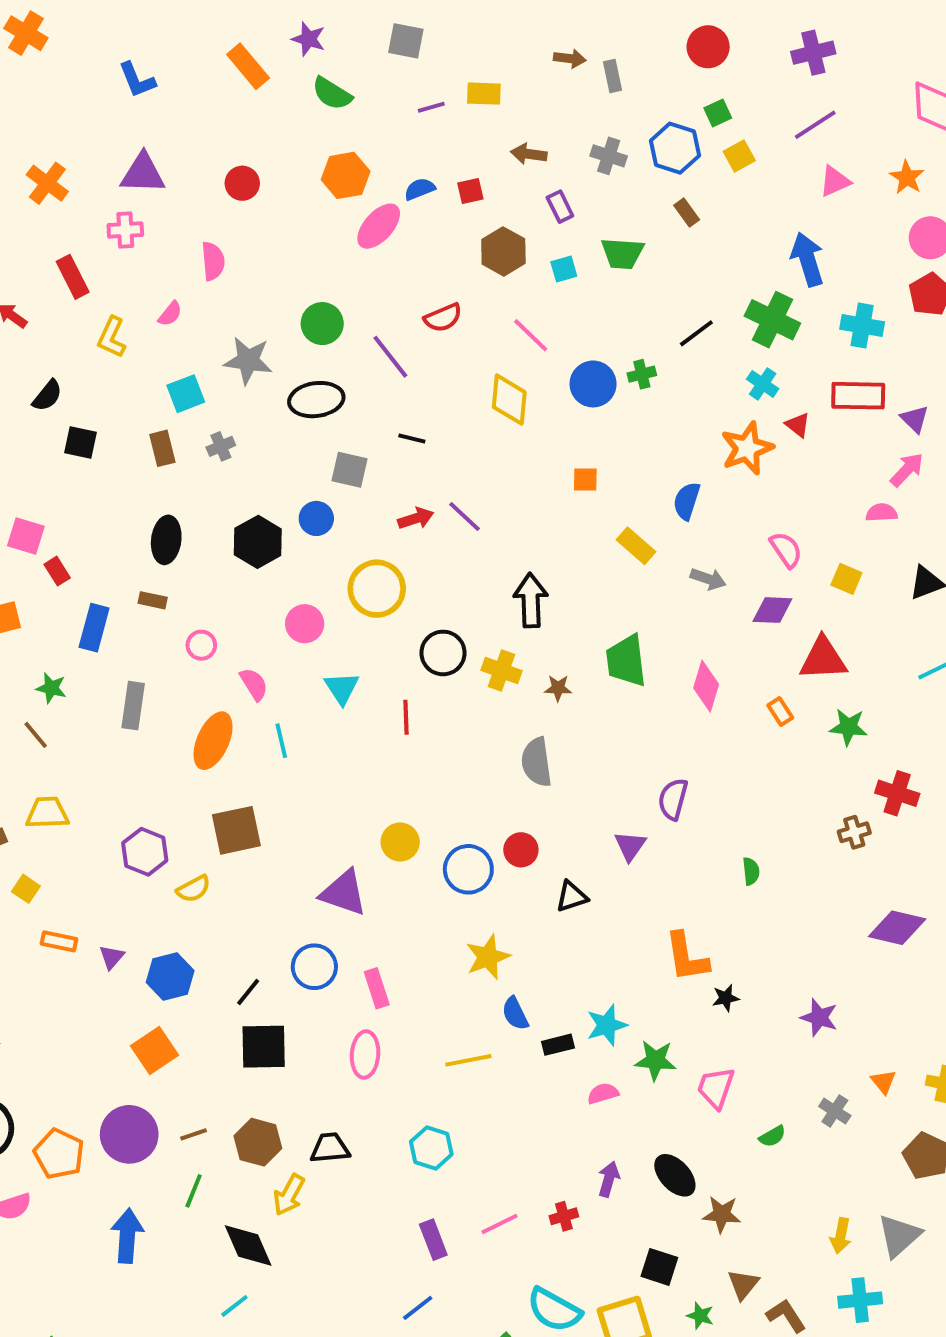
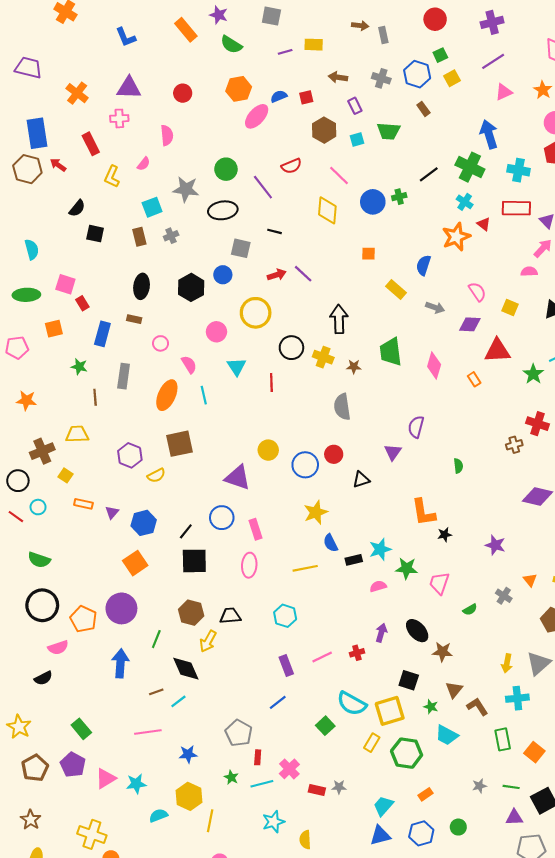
green star: (848, 727) -> (533, 374), moved, turned 30
brown line: (36, 735) -> (95, 397), moved, turned 35
brown line: (194, 1134) -> (156, 692), moved

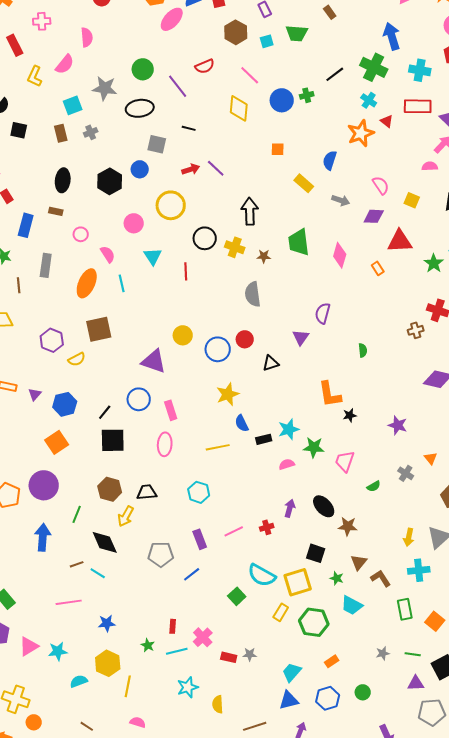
pink semicircle: (144, 164) -> (65, 64), size x1.5
cyan line: (178, 701) -> (98, 573), turned 70
gray pentagon: (239, 733) -> (161, 554), moved, turned -30

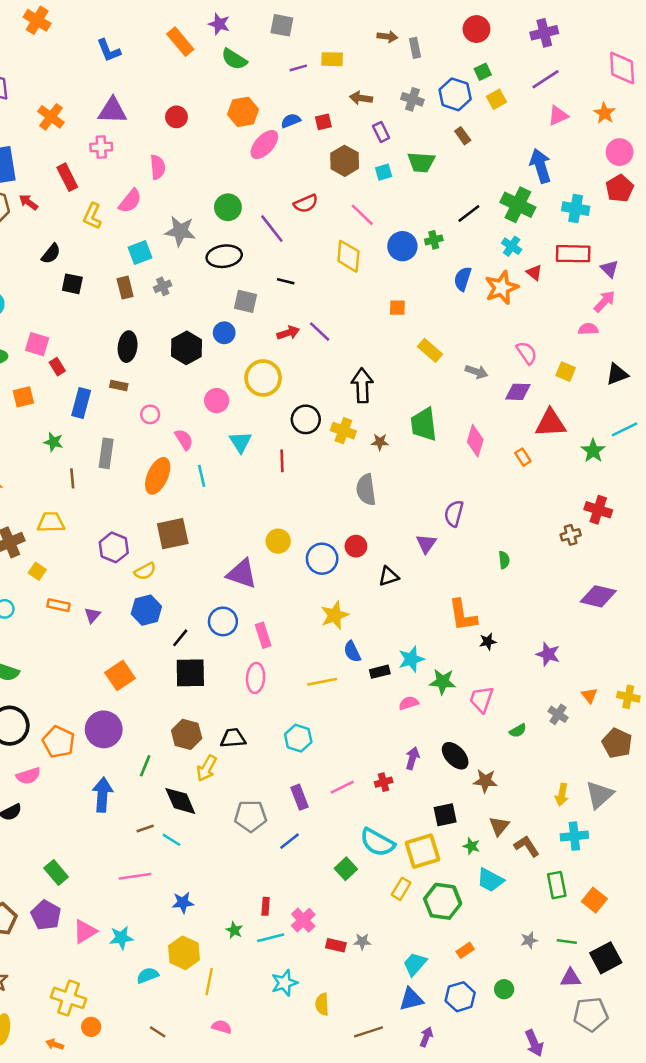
blue semicircle: (330, 160) -> (463, 279), moved
blue hexagon: (65, 404) -> (146, 610), moved
black square: (316, 553) -> (445, 815), turned -30

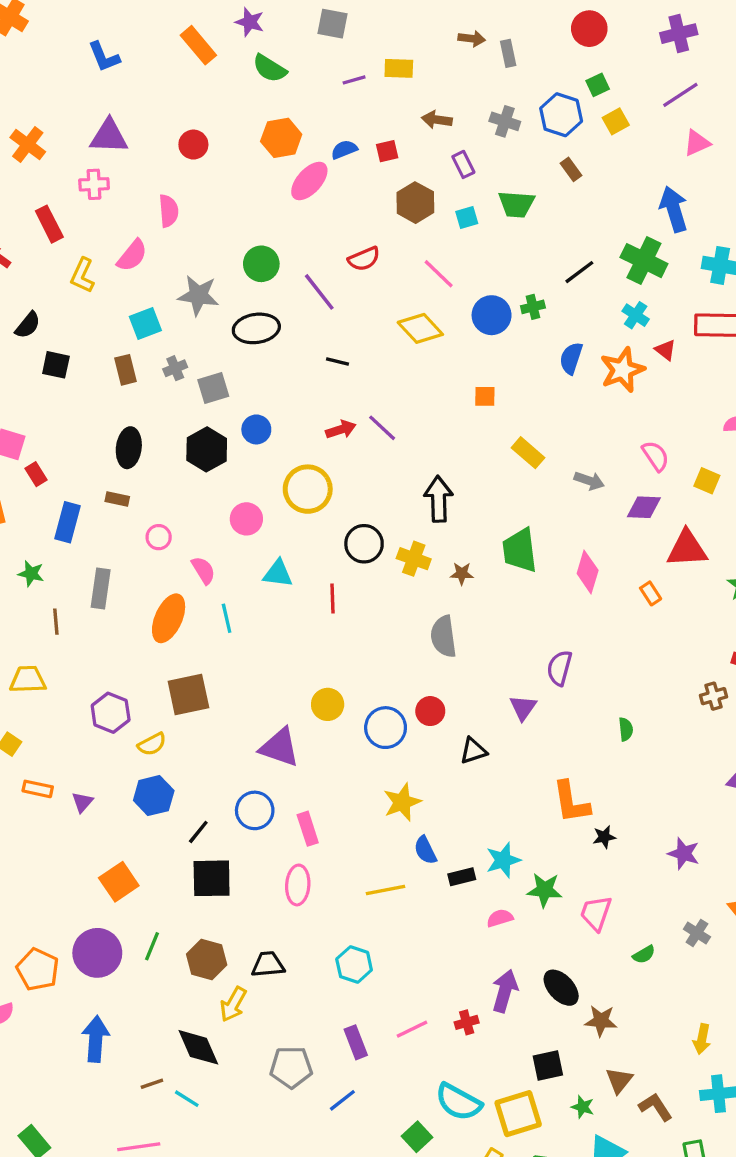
yellow diamond: (348, 256) -> (420, 328), turned -48
gray square: (246, 301) -> (213, 388), moved, turned -30
cyan triangle: (241, 442) -> (278, 574), turned -50
purple arrow: (412, 758) -> (505, 991), size x1.4
green line: (145, 766) -> (152, 946), moved

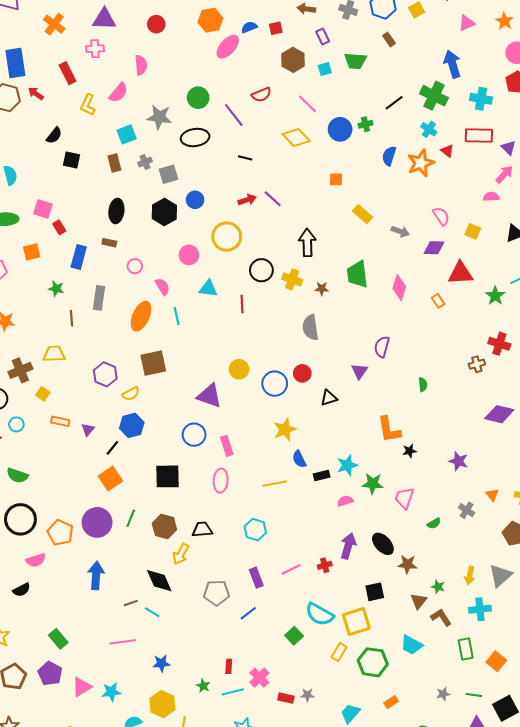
black line: (198, 832) -> (112, 448), moved
green star: (583, 1107) -> (438, 587), moved

